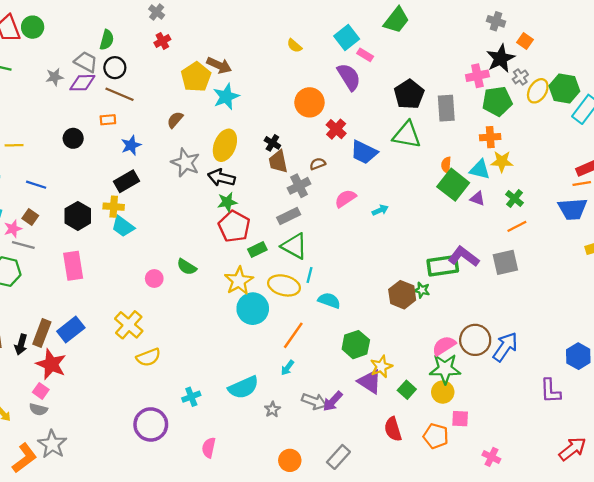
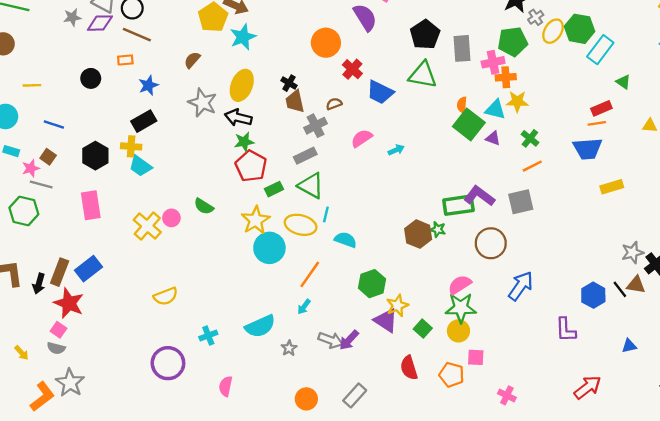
pink cross: (477, 76) -> (493, 62), moved
yellow cross: (129, 325) -> (147, 226), moved
brown circle: (475, 340) -> (491, 243), moved

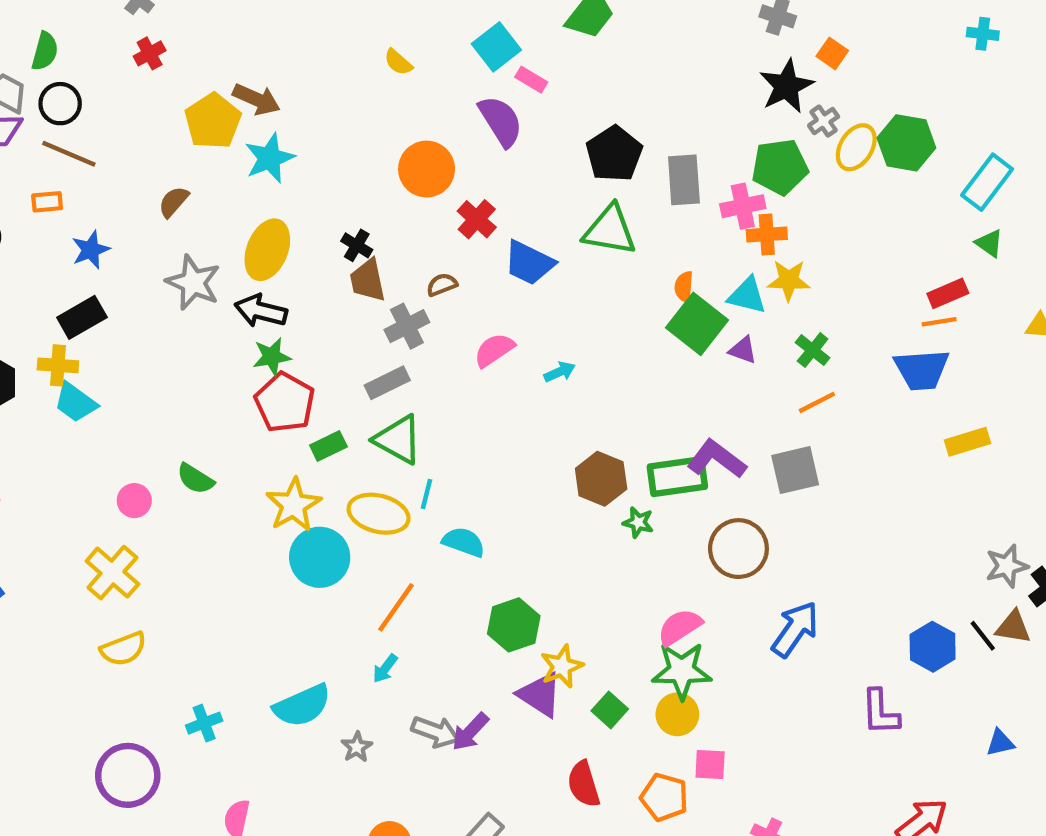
cyan rectangle: (600, 50) -> (987, 182), moved
yellow cross: (147, 226) -> (112, 573), moved
brown hexagon: (418, 234) -> (601, 479), moved

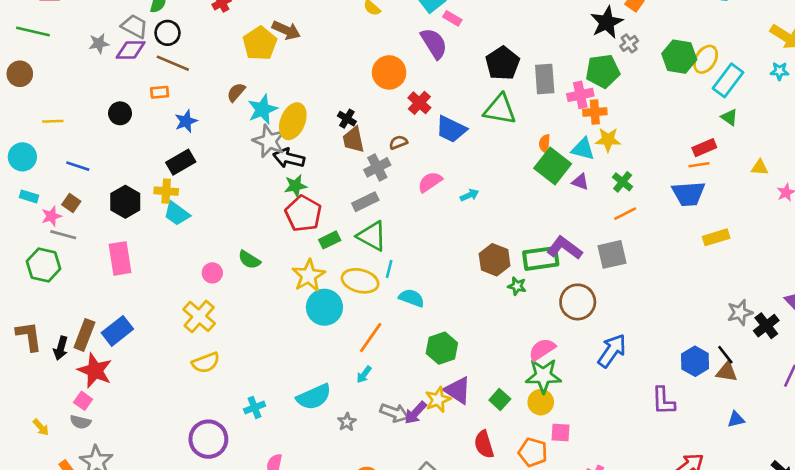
yellow ellipse: (856, 147) -> (706, 59), moved
cyan star: (270, 158) -> (262, 109), moved
gray star: (193, 282) -> (269, 141), moved
brown triangle: (1013, 627) -> (727, 372), moved
yellow star: (562, 666) -> (438, 400), moved

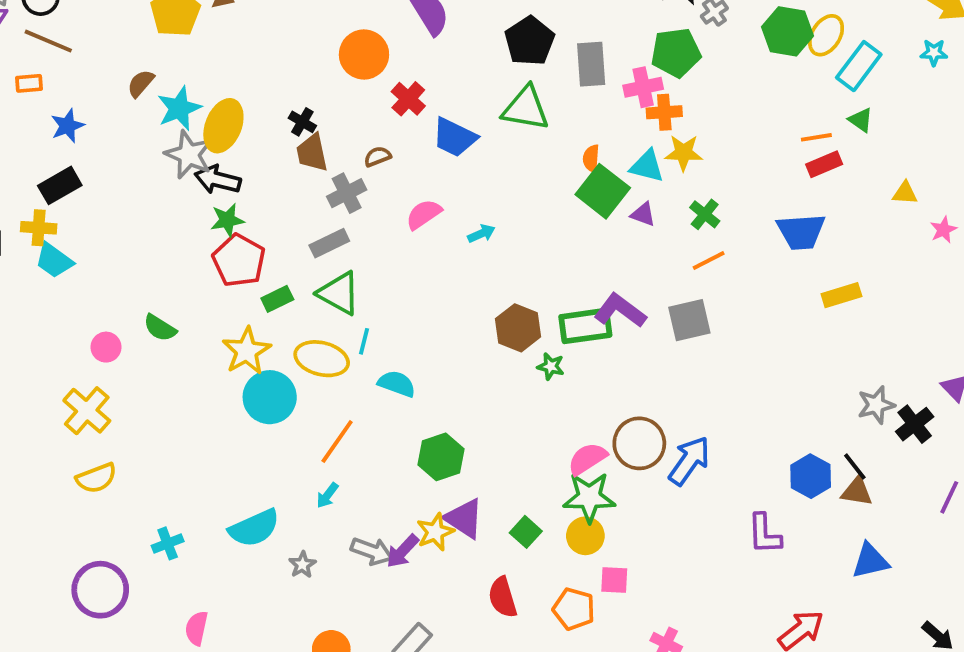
orange line: (699, 165) -> (816, 137), moved
brown circle: (578, 302) -> (639, 443), moved
blue triangle: (736, 419) -> (870, 561), size x1.5

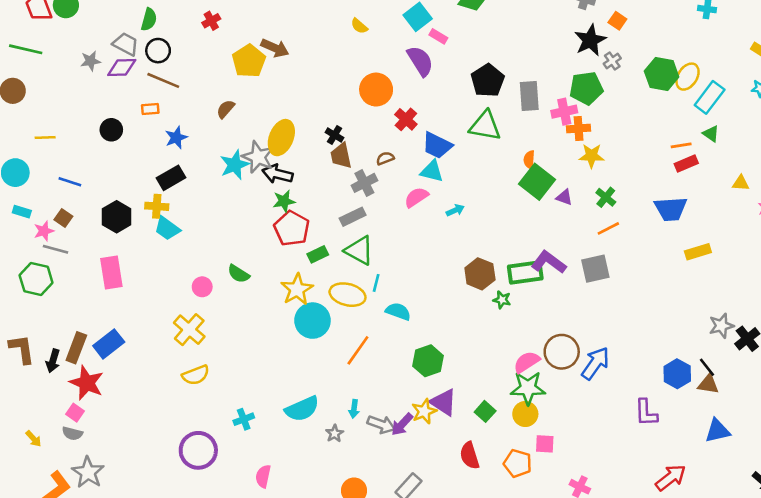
cyan star: (179, 108) -> (235, 165), moved
cyan triangle: (647, 166) -> (432, 171), moved
cyan arrow: (327, 495) -> (354, 409), moved, turned -30

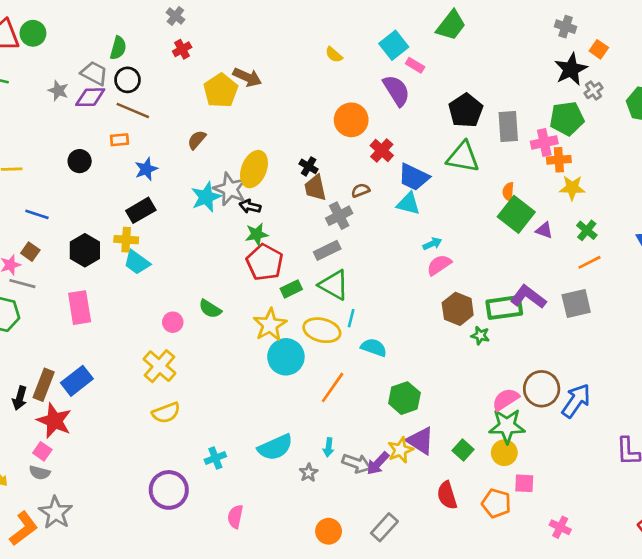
gray star: (91, 61) -> (58, 91), turned 30
black arrow: (277, 174) -> (250, 206), size x0.7
pink semicircle: (416, 197) -> (439, 265), moved

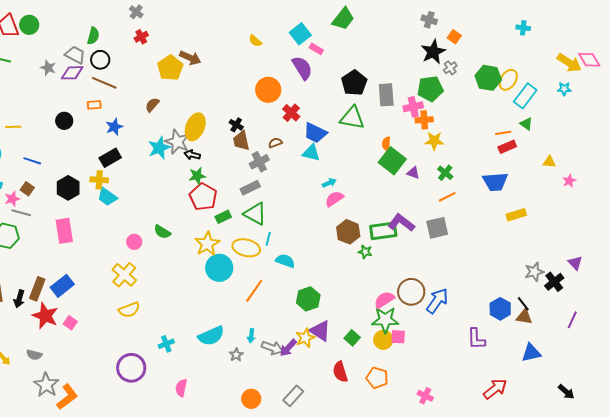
pink square: (42, 451) -> (70, 323), moved
pink square: (524, 483) -> (398, 337), moved
orange L-shape: (24, 529) -> (67, 397), moved

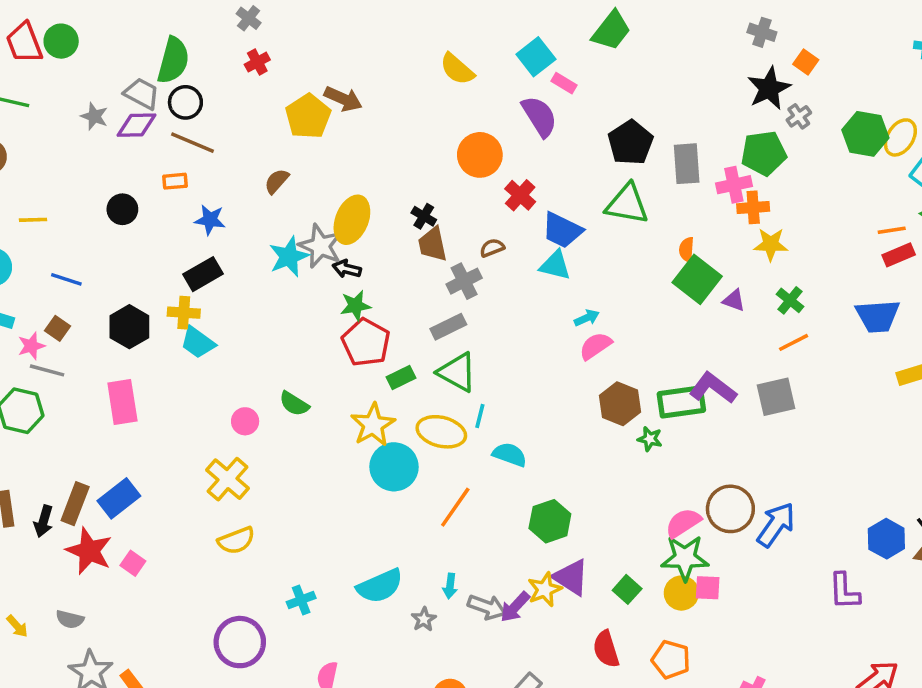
green semicircle: (93, 36) -> (173, 60), size x1.5
yellow semicircle: (255, 41) -> (457, 69), size x1.5
blue star: (114, 127) -> (210, 220), turned 30

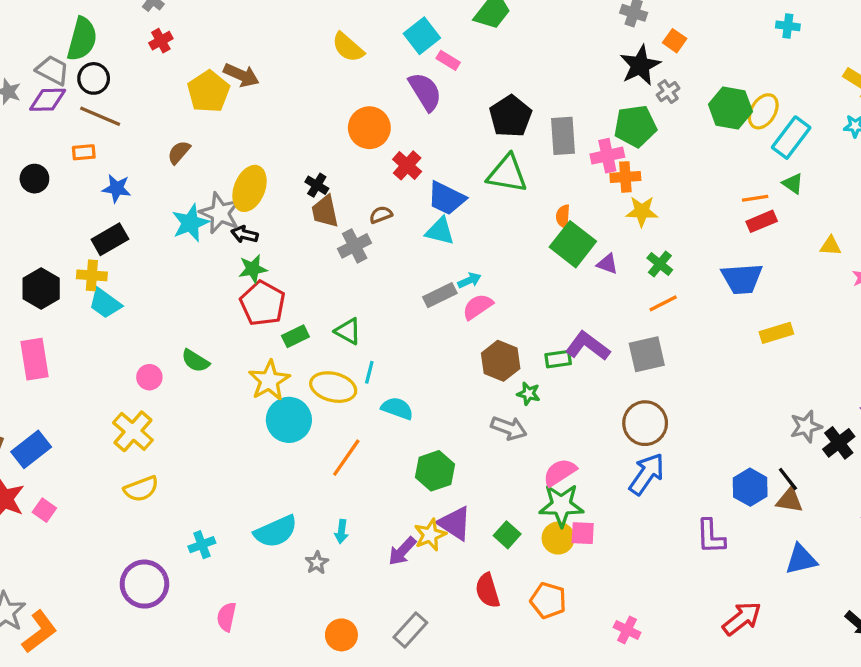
gray rectangle: (448, 327) -> (440, 295), moved
green triangle: (457, 372) -> (348, 331), size x0.7
green rectangle: (681, 402) -> (558, 359), size x0.6
brown circle: (730, 509) -> (645, 423), moved
gray arrow: (487, 607) -> (509, 428), moved

